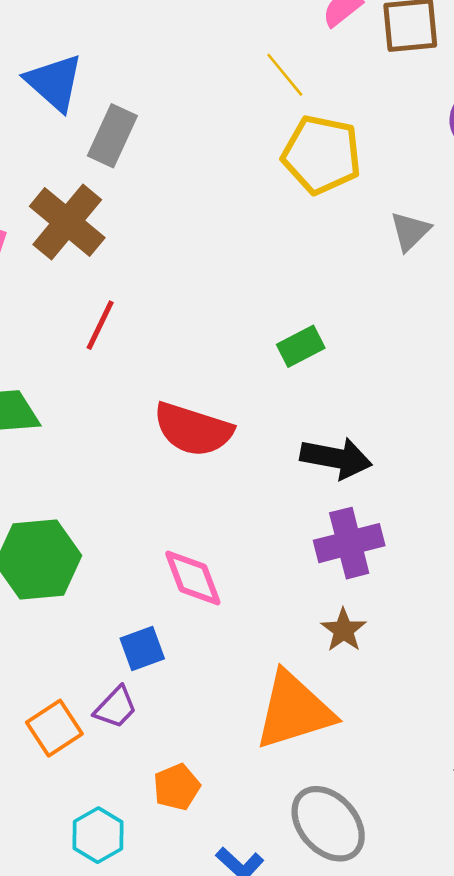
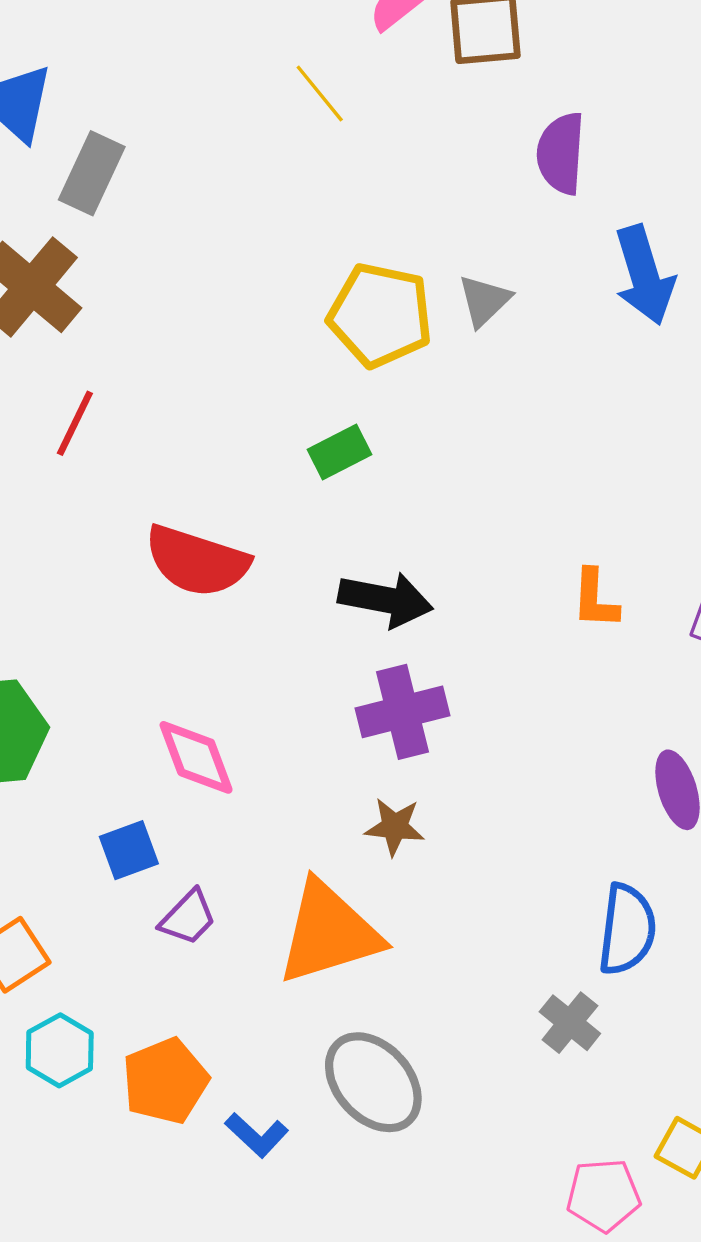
yellow pentagon: (322, 155) -> (380, 315), moved
brown star: (344, 630) -> (395, 827), turned -30
purple trapezoid: (116, 707) -> (188, 918), moved
orange pentagon: (177, 787) -> (165, 1081), moved, size x1.4
cyan hexagon: (98, 835) -> (60, 1050), moved

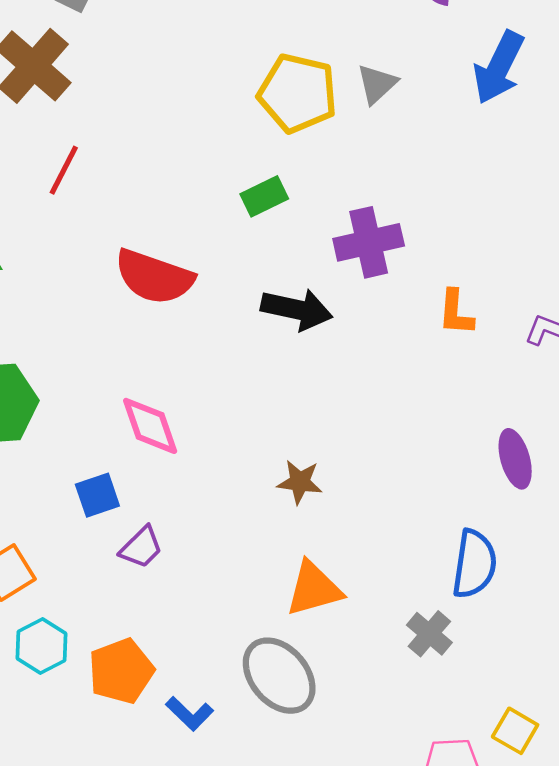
blue arrow: (644, 275) -> (499, 67), turned 42
purple cross: (403, 712) -> (369, 242), moved
orange triangle: (329, 933) -> (314, 589), moved, size x0.7

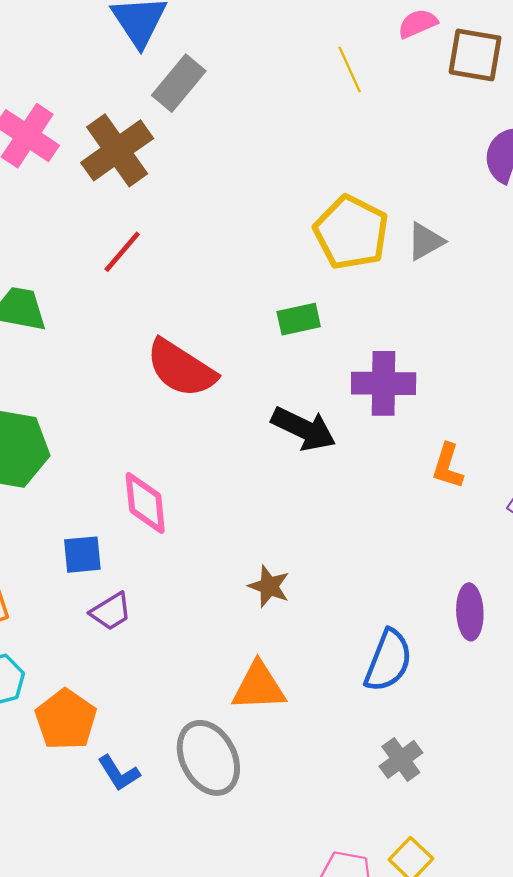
blue semicircle: (474, 564) -> (388, 661), moved
gray cross: (429, 634) -> (401, 759), moved
orange pentagon: (121, 671) -> (66, 720), turned -30

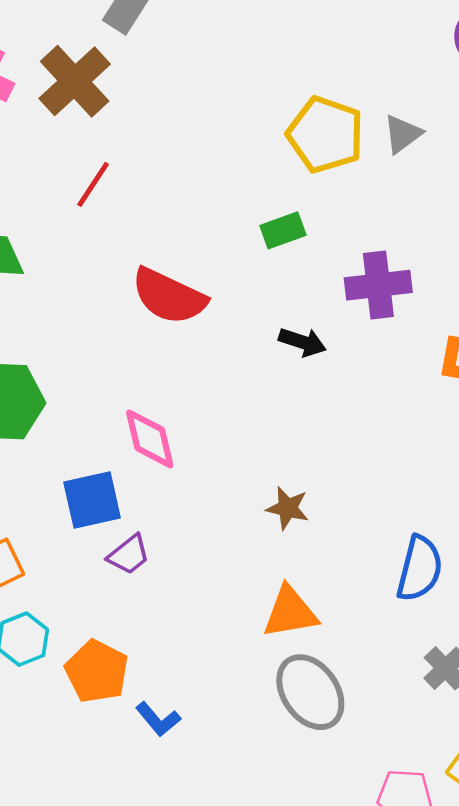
black arrow: (304, 429) -> (302, 342), size x0.7
blue square: (82, 555) -> (92, 500), size x1.4
gray ellipse: (208, 758) -> (310, 692), moved

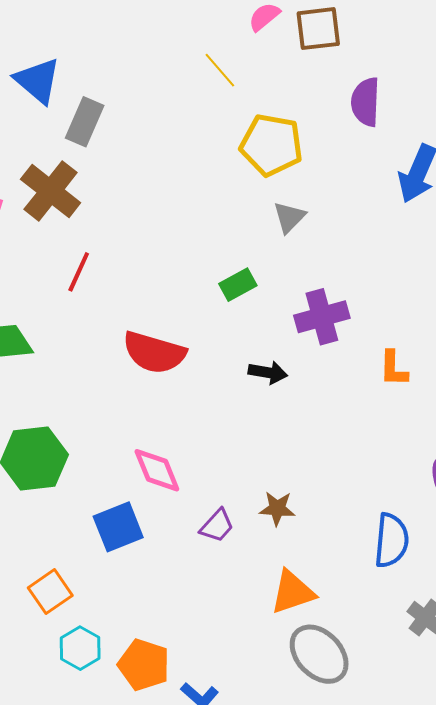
gray triangle: (403, 134) -> (289, 217), moved
yellow pentagon: (325, 135) -> (271, 145), moved
purple trapezoid: (129, 555) -> (217, 526), moved

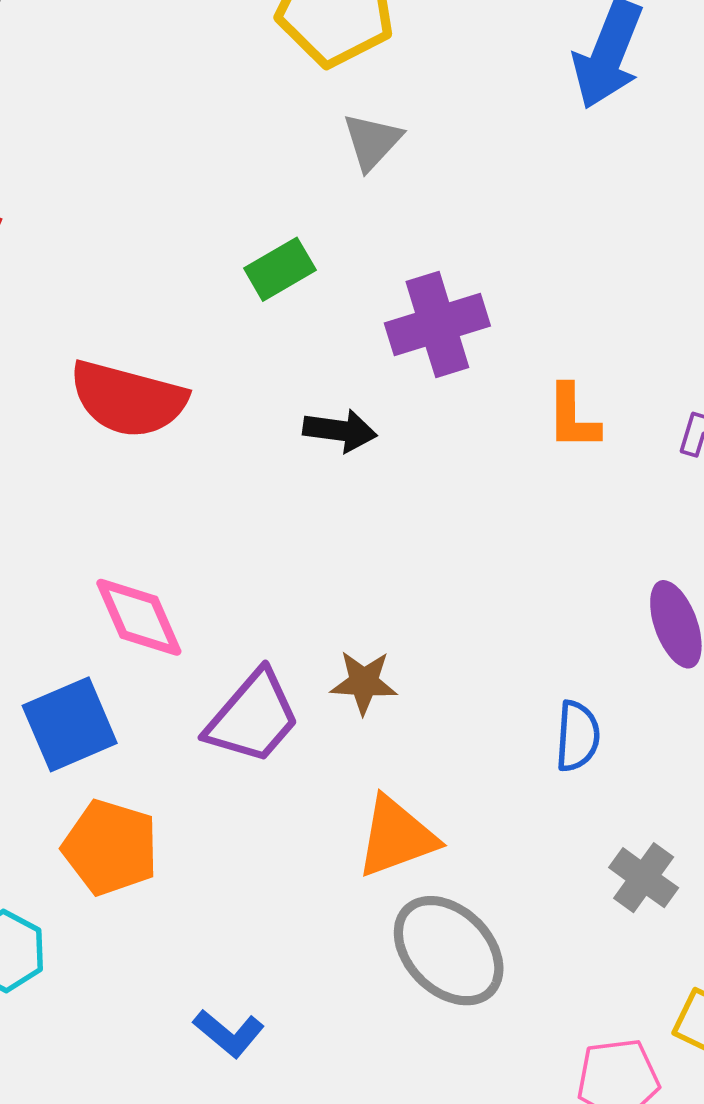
purple trapezoid: (217, 526) -> (253, 717), size x1.5
blue semicircle: (391, 540) -> (577, 736), size x0.7
orange pentagon: (144, 665) -> (110, 847), moved

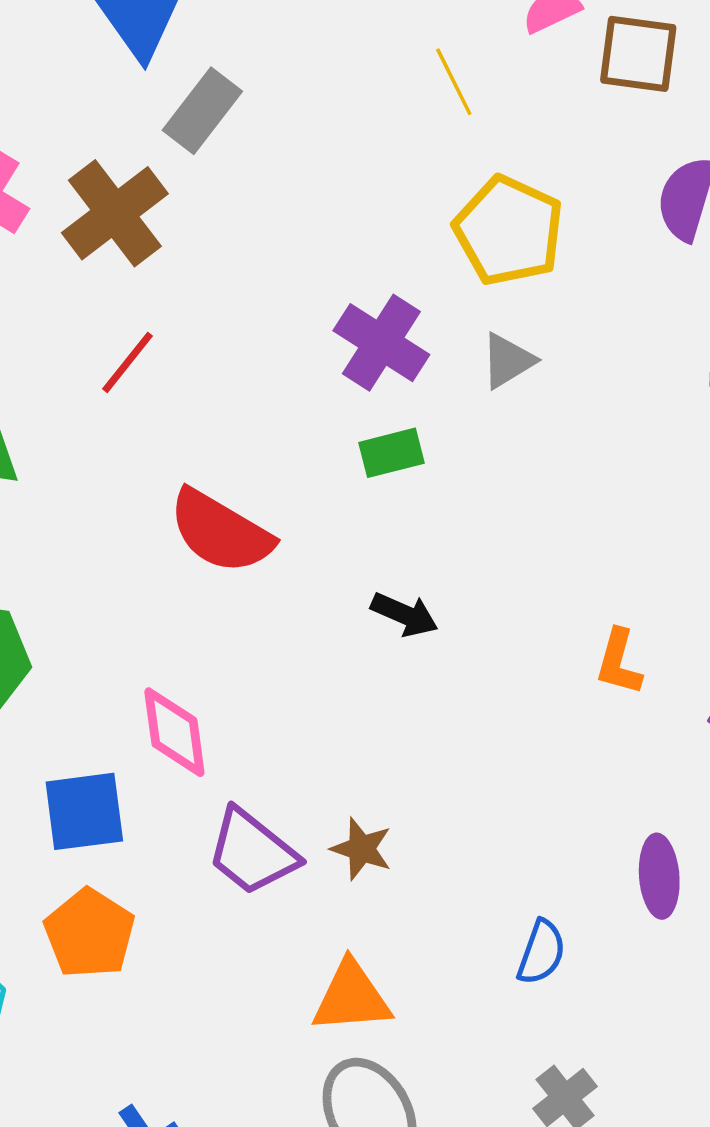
purple cross: (437, 324) -> (381, 343), moved, turned 34
purple trapezoid: (253, 717) -> (252, 852), turned 72

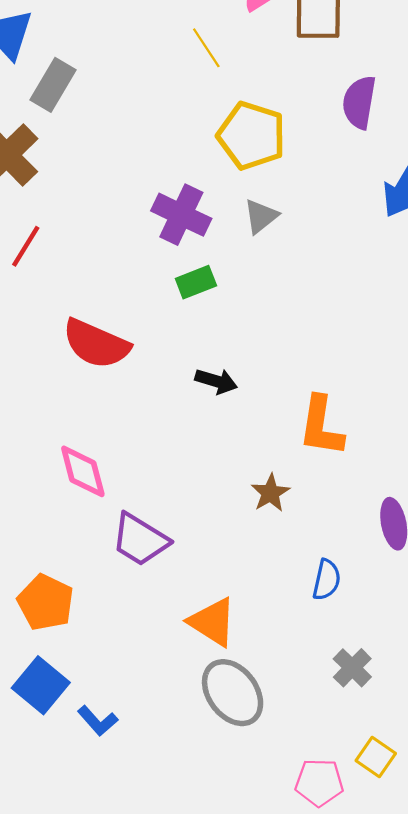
orange L-shape: (619, 662) -> (321, 426), moved, size x1.5
blue square: (84, 811) -> (41, 685), moved, turned -36
brown star: (362, 849) -> (270, 493), moved, turned 30
orange triangle: (351, 997) -> (212, 622), turned 44

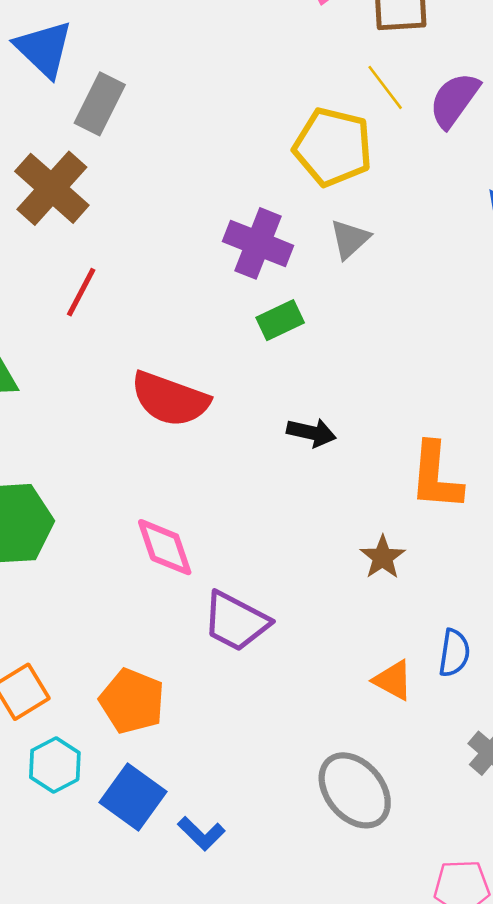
yellow line: (206, 48) -> (385, 87), moved
purple semicircle: (359, 102) -> (454, 100), turned 30
orange triangle: (212, 622) -> (393, 680), moved, size x0.7

